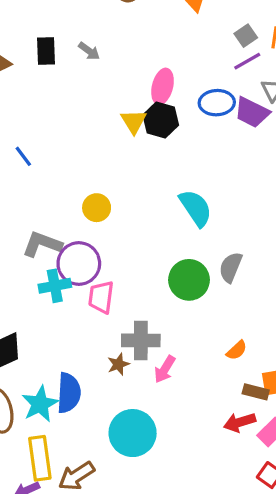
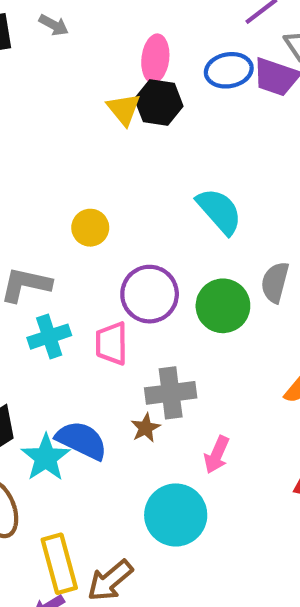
purple circle: (79, 264) -> (150, 294), moved
pink arrow: (165, 369) -> (217, 455), moved
blue semicircle: (69, 393) -> (82, 440), moved, turned -60
cyan star: (40, 404) -> (46, 458), moved

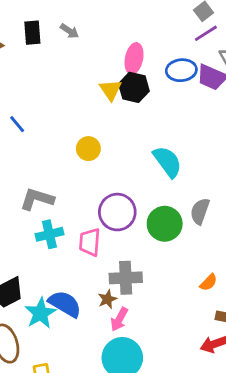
yellow circle: (90, 228) -> (88, 149), moved
pink arrow: (217, 455) -> (119, 319), moved

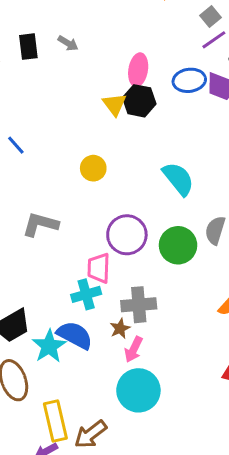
cyan cross: (49, 234) -> (86, 294), moved

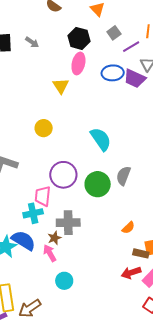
gray square: (211, 17) -> (114, 33), moved
black hexagon: (139, 101) -> (79, 38), moved
pink arrow: (134, 349) -> (50, 253), moved, turned 120
cyan circle: (138, 390) -> (64, 281), size x0.6

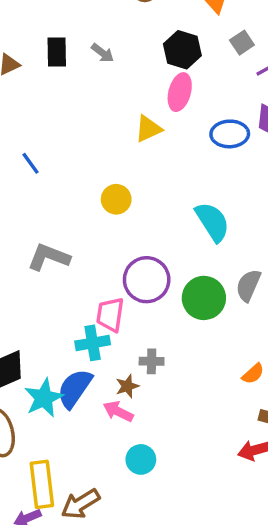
blue ellipse: (113, 73) -> (230, 134), moved
yellow triangle: (61, 86) -> (148, 129), turned 36
gray cross: (68, 223) -> (152, 361), size x0.6
blue semicircle: (24, 240) -> (75, 388), turned -90
pink arrow: (50, 253) -> (118, 411), turned -36

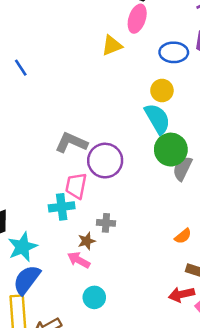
yellow circle: (116, 199) -> (162, 90), moved
gray L-shape: (49, 257) -> (71, 143), moved
green circle: (204, 298) -> (171, 150), moved
blue semicircle: (75, 388) -> (27, 280), moved

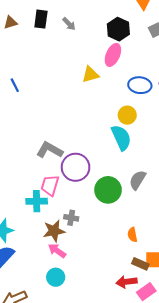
green circle: (171, 150) -> (108, 190), moved
orange semicircle: (183, 236) -> (132, 235), turned 112
brown star: (87, 241) -> (54, 231), size x1.5
pink arrow: (79, 260) -> (57, 251), moved

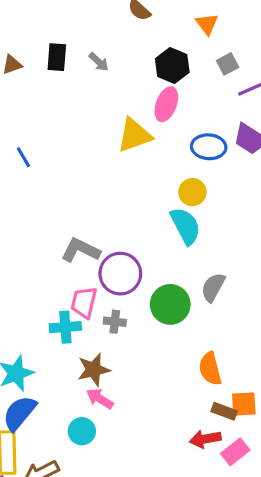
yellow triangle: (90, 75) -> (134, 135), size x1.4
gray cross: (71, 218) -> (115, 322), moved
orange semicircle: (132, 235) -> (210, 369), size x1.5
cyan circle: (56, 277) -> (82, 431), moved

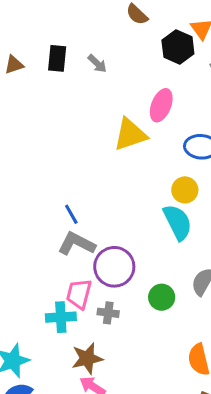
black hexagon: (172, 66) -> (178, 47), moved
blue line: (23, 157) -> (71, 214), moved
green circle: (170, 304) -> (162, 297), size x0.7

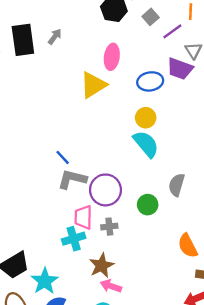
black rectangle: (57, 58) -> (23, 40), size x1.5
gray arrow: (97, 64) -> (55, 37), turned -84

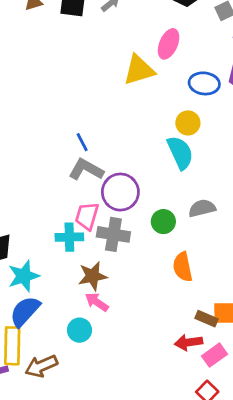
gray semicircle: (177, 185) -> (202, 208), turned 45
gray cross: (109, 227) -> (113, 234), size x1.6
orange semicircle: (188, 246) -> (183, 267), moved

